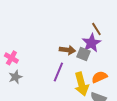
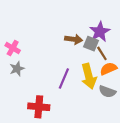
brown line: (96, 29) -> (102, 53), moved
purple line: (58, 72) -> (64, 78), moved

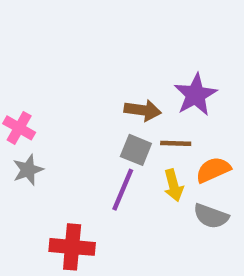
gray square: (91, 44) -> (136, 150), moved
brown line: (102, 53) -> (176, 143), moved, turned -56
yellow arrow: (89, 76) -> (173, 185), size x0.6

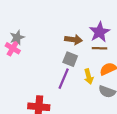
brown line: (176, 143) -> (99, 48), moved
gray star: (28, 170) -> (17, 37), moved

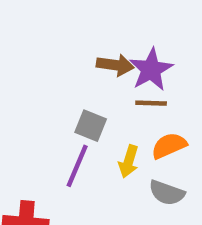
brown arrow: (73, 40) -> (115, 65), moved
yellow arrow: (89, 76) -> (129, 161), turned 32

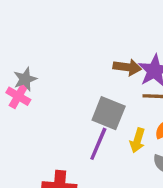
gray square: (91, 126) -> (109, 113), size x1.4

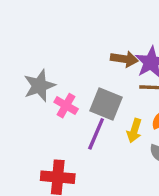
gray star: (25, 79) -> (39, 86), moved, size x1.4
pink cross: (18, 96) -> (66, 106), moved

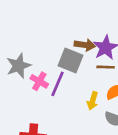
gray square: (106, 104) -> (70, 61), moved
purple line: (96, 134) -> (57, 84), moved

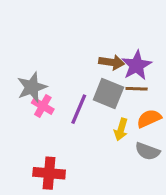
gray square: (70, 61) -> (108, 93), moved
pink cross: (39, 81) -> (43, 106), moved

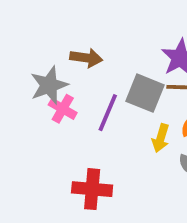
brown arrow: (112, 62) -> (86, 58), moved
red cross: (49, 173) -> (92, 189), moved

